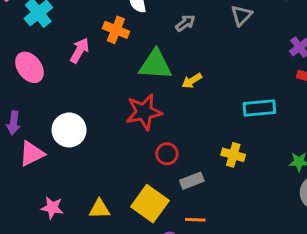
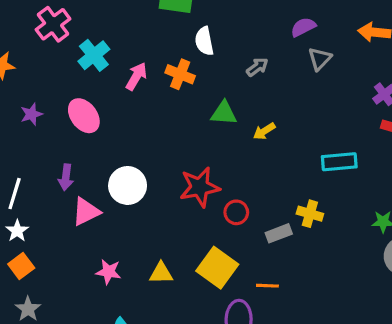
pink arrow: (80, 50) -> (136, 76), moved
green triangle: (155, 65) -> (224, 113), size x0.7
red star: (144, 112) -> (200, 187), moved
gray rectangle: (192, 181) -> (279, 233), moved

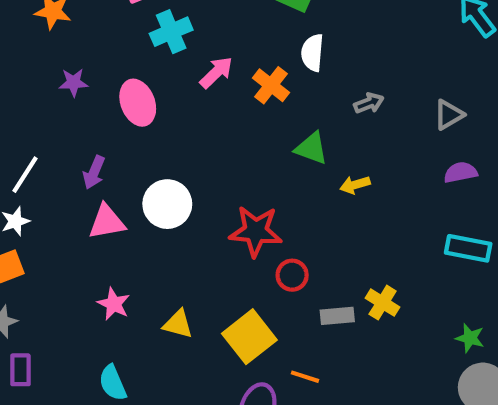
purple semicircle: (303, 27) -> (461, 172), moved
cyan rectangle: (339, 162) -> (468, 248), moved

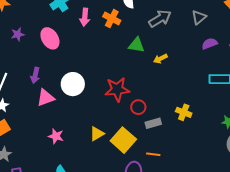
pink arrow: (216, 72) -> (85, 17), turned 150
gray arrow: (369, 103) -> (160, 19), size x1.6
gray rectangle: (337, 316) -> (153, 123), moved
yellow triangle: (178, 324) -> (97, 134), moved, turned -35

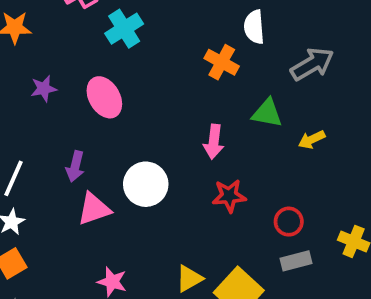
pink arrow: (85, 17) -> (214, 142), moved
red star: (117, 89) -> (229, 196), size x0.7
red circle: (138, 107) -> (289, 222), moved

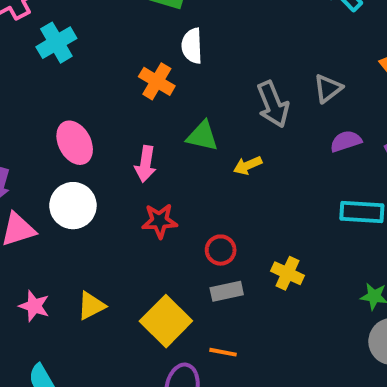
gray arrow: (312, 64) -> (273, 104), moved, turned 96
pink ellipse: (104, 97) -> (75, 143), moved
yellow triangle: (189, 279) -> (91, 306), moved

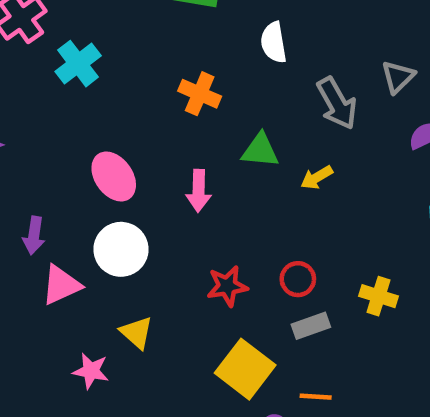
white semicircle: (192, 46) -> (274, 42), moved
red star: (160, 221) -> (227, 286), moved
yellow triangle: (91, 306) -> (137, 333), moved, turned -44

